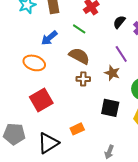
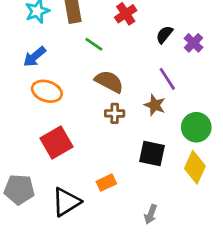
green line: (79, 29) -> (94, 44), moved
blue arrow: (49, 38) -> (34, 57), moved

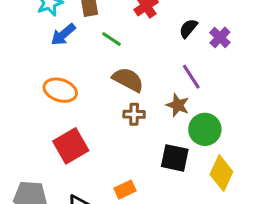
blue arrow: (34, 57) -> (63, 34), moved
green circle: (196, 127) -> (205, 129), moved

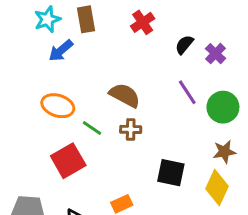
green line: (111, 39) -> (92, 128), moved
brown star: (178, 105) -> (224, 152), moved, turned -30
green circle: (205, 129) -> (223, 107), moved

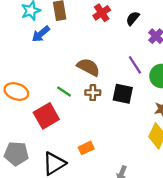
black semicircle: (184, 45) -> (133, 18), moved
orange ellipse: (58, 106) -> (16, 92), moved
black square: (171, 173) -> (123, 94), moved

